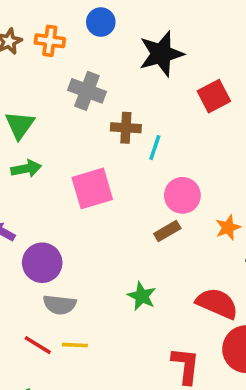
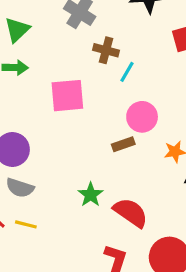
red semicircle: (217, 303) -> (131, 213), moved

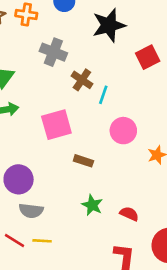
brown cross: (106, 50) -> (82, 80), turned 30
brown rectangle: (123, 144) -> (83, 161), moved, turned 48
red semicircle: (131, 213) -> (129, 214), size x0.6

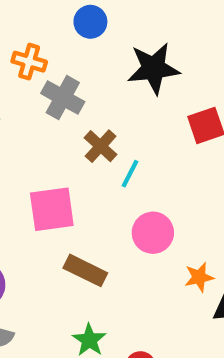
orange cross: (26, 15) -> (29, 62), moved
brown rectangle: (83, 161) -> (85, 270), size x1.4

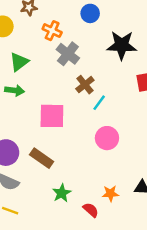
brown rectangle: (85, 270) -> (42, 158), moved
orange star: (199, 277) -> (110, 193), moved

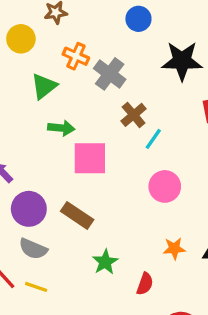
orange cross: (52, 31) -> (76, 56), moved
green arrow: (14, 90) -> (61, 128), moved
orange star: (110, 193) -> (174, 248), moved
red semicircle: (91, 210) -> (145, 284), turned 70

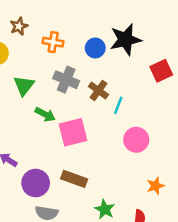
blue circle: (138, 19) -> (95, 48), moved
orange cross: (76, 56) -> (53, 42), moved
gray cross: (110, 74) -> (66, 80), moved
green arrow: (61, 128) -> (45, 114), turned 36

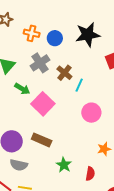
blue circle: (95, 48) -> (55, 38), moved
gray cross: (66, 80) -> (40, 63), turned 30
pink square: (73, 132) -> (43, 104), turned -35

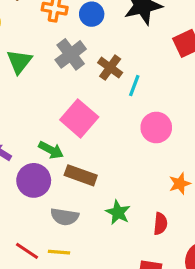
green arrow: (22, 89) -> (51, 150), moved
gray semicircle: (19, 165) -> (65, 217), moved

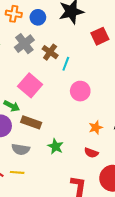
red semicircle: (160, 224) -> (91, 153), moved, turned 104

